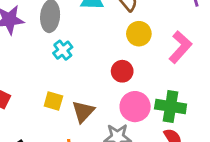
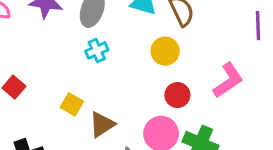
yellow circle: (139, 34) -> (165, 51), moved
red circle: (122, 71) -> (177, 95), moved

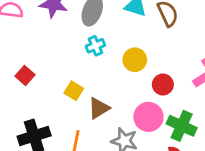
yellow circle: (165, 51) -> (135, 60), moved

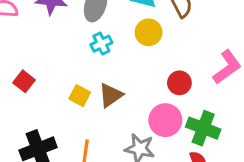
yellow circle: (135, 60) -> (149, 32), moved
brown triangle: (99, 108) -> (111, 95), moved

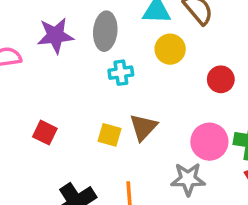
cyan cross: (101, 44) -> (121, 73), turned 30
red circle: (179, 83) -> (221, 79), moved

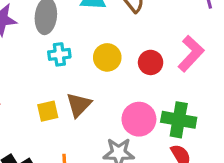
yellow circle: (170, 49) -> (107, 57), moved
yellow square: (109, 135) -> (48, 111), turned -30

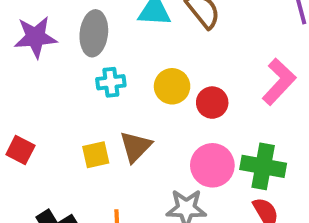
red circle: (151, 62) -> (212, 103), moved

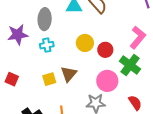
purple star: (35, 37) -> (18, 35), moved
cyan cross: (111, 82) -> (47, 45), moved
green cross: (263, 166) -> (130, 65), moved, turned 30

